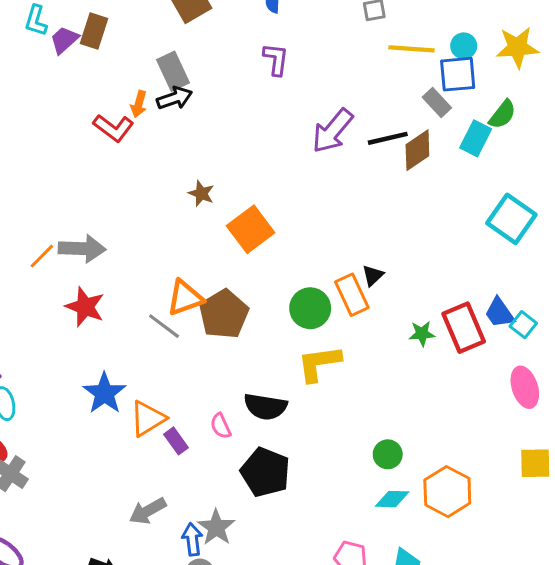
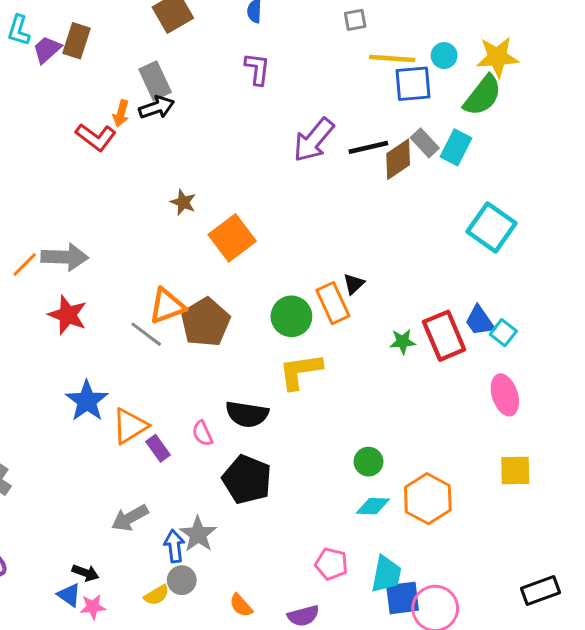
blue square: (458, 74) -> (413, 84), moved
gray rectangle: (437, 103) -> (425, 143), moved
green semicircle: (502, 114) -> (483, 96), moved, size x1.4

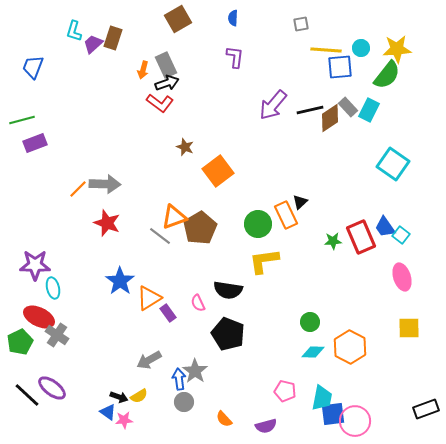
orange arrow: (121, 113) -> (143, 70), moved
red L-shape: (96, 137) -> (160, 103), moved
yellow semicircle: (157, 595) -> (139, 396), moved

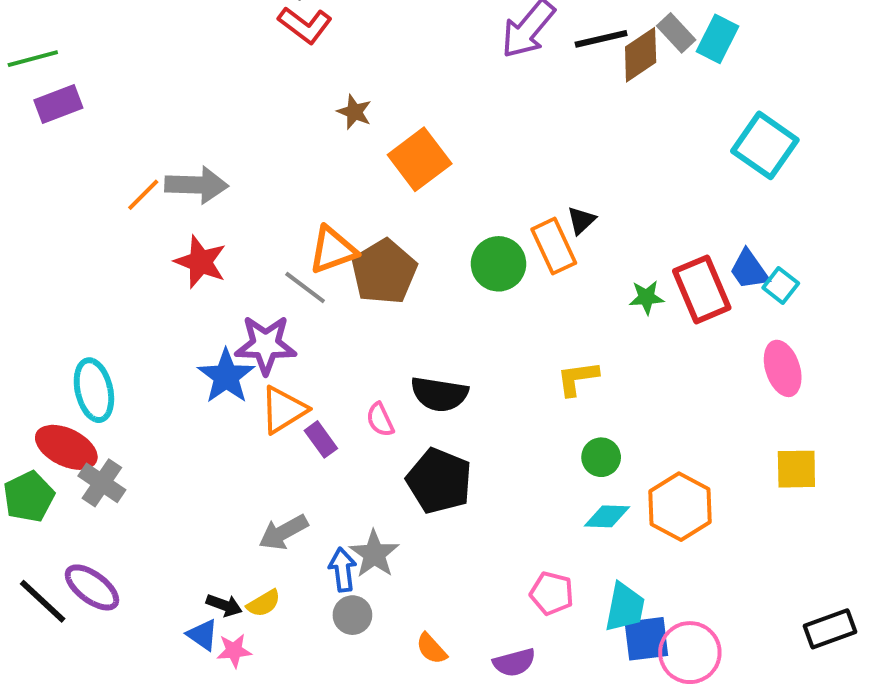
yellow L-shape: (264, 261) -> (577, 378), moved, size x0.7
purple star: (35, 265) -> (266, 345), moved
cyan ellipse: (53, 288) -> (94, 390), size x1.4

